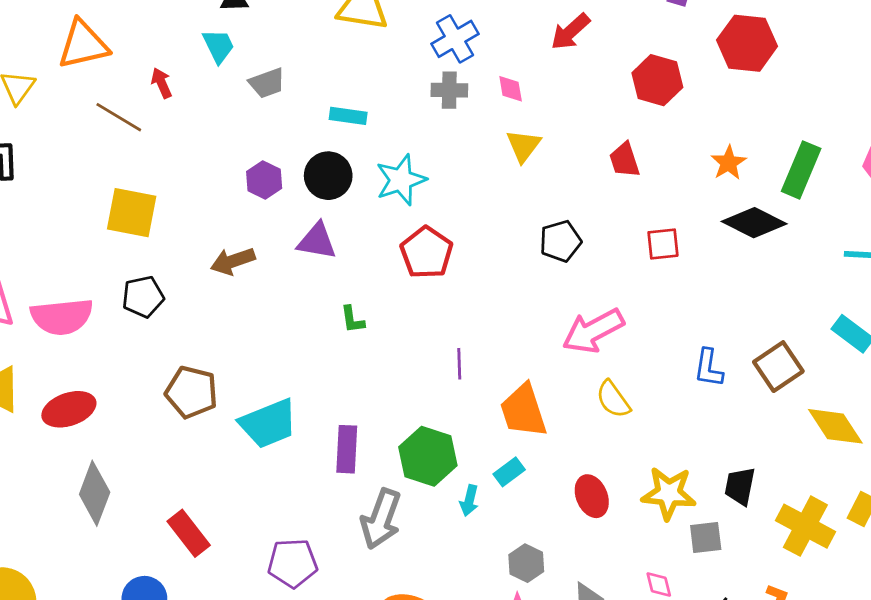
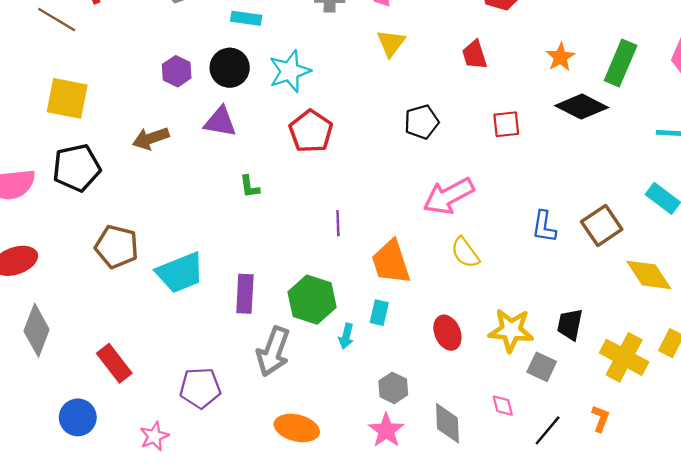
black pentagon: (143, 297) -> (77, 168), size x1.4
cyan rectangle: (509, 472) -> (379, 313), turned -40
gray square: (706, 537) -> (542, 367), turned 32

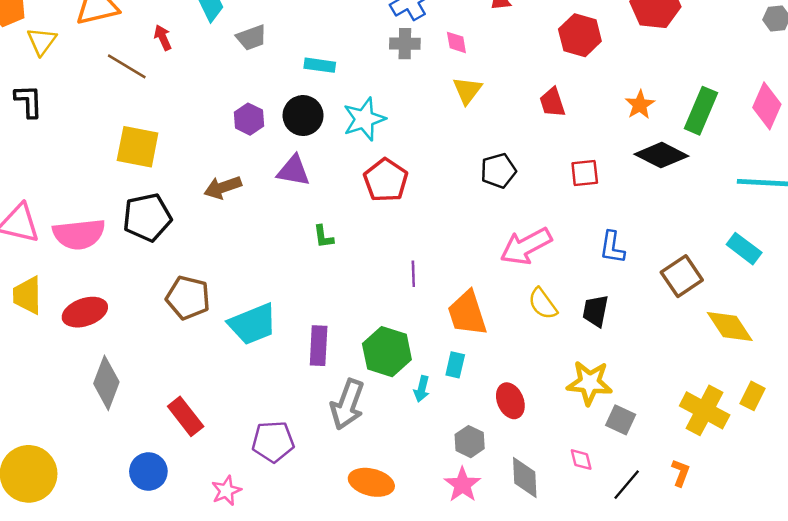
blue L-shape: (544, 227) -> (612, 247), moved
black trapezoid: (570, 324) -> (595, 311), moved
red ellipse: (447, 333) -> (510, 401), moved

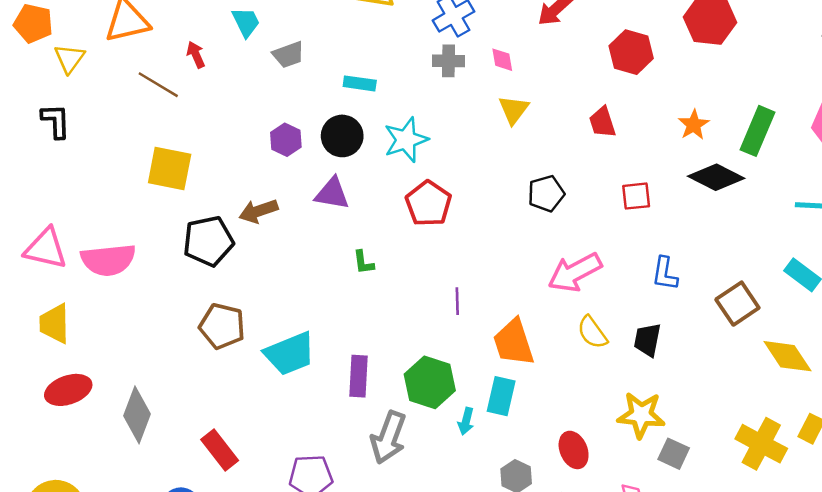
black pentagon: (147, 217) -> (208, 241), moved
red ellipse: (85, 312) -> (68, 390), moved
cyan rectangle: (455, 365) -> (501, 396), size x1.4
red ellipse: (510, 401) -> (574, 450), moved

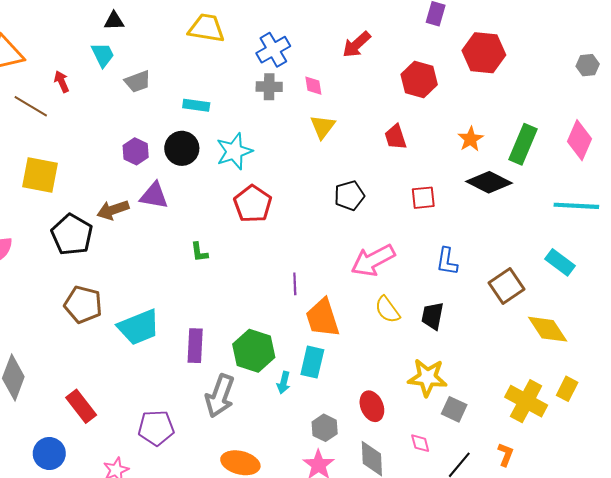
purple triangle: (332, 194) -> (154, 196), moved
black pentagon: (208, 241) -> (72, 235), turned -30
purple line: (457, 301) -> (295, 284), moved

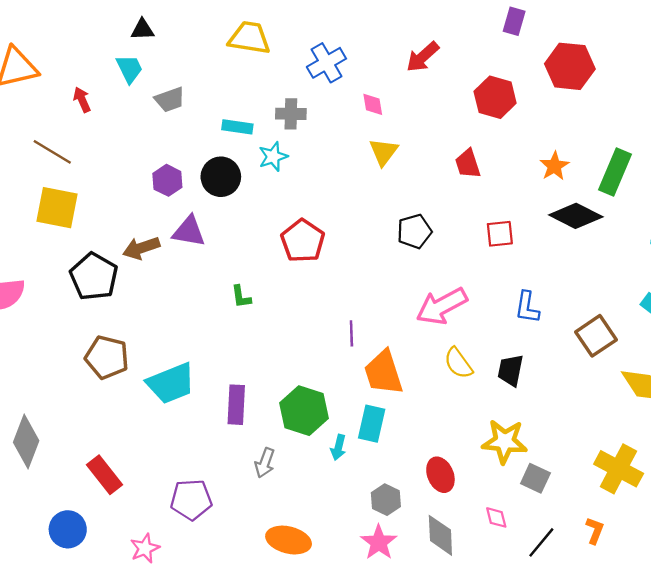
gray cross: (269, 87) -> (291, 114), moved
brown line: (31, 106) -> (52, 152), moved
cyan star: (234, 151) -> (273, 157), moved, size x0.7
gray arrow: (220, 396) -> (265, 463), size x0.6

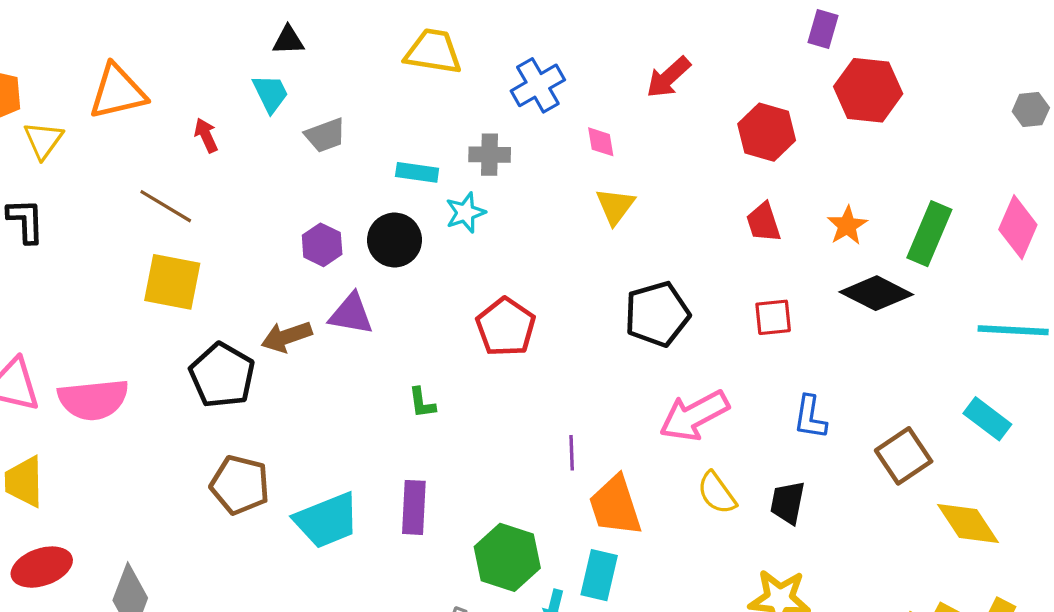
purple rectangle: (514, 21) -> (823, 29), moved
red trapezoid: (468, 164) -> (763, 222), moved
black pentagon: (414, 231) -> (657, 314), size x1.4
purple rectangle: (236, 405) -> (414, 507), moved

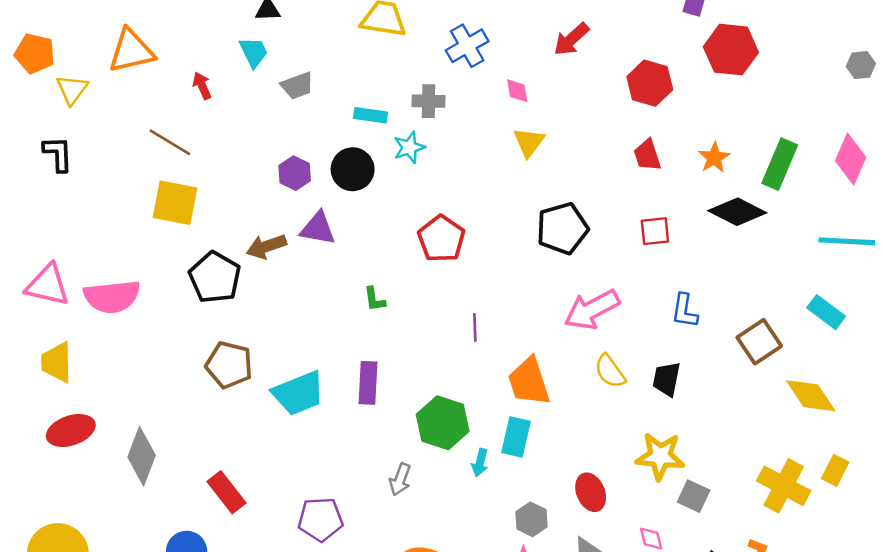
purple line: (572, 453) -> (475, 328), moved

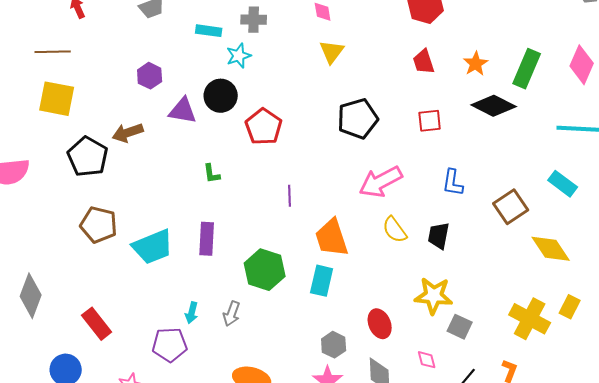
brown line: (170, 142) -> (53, 52), turned -32
black circle: (353, 169) -> (221, 96), moved
purple triangle: (318, 228) -> (183, 111), moved
cyan arrow: (480, 463) -> (192, 313), moved

